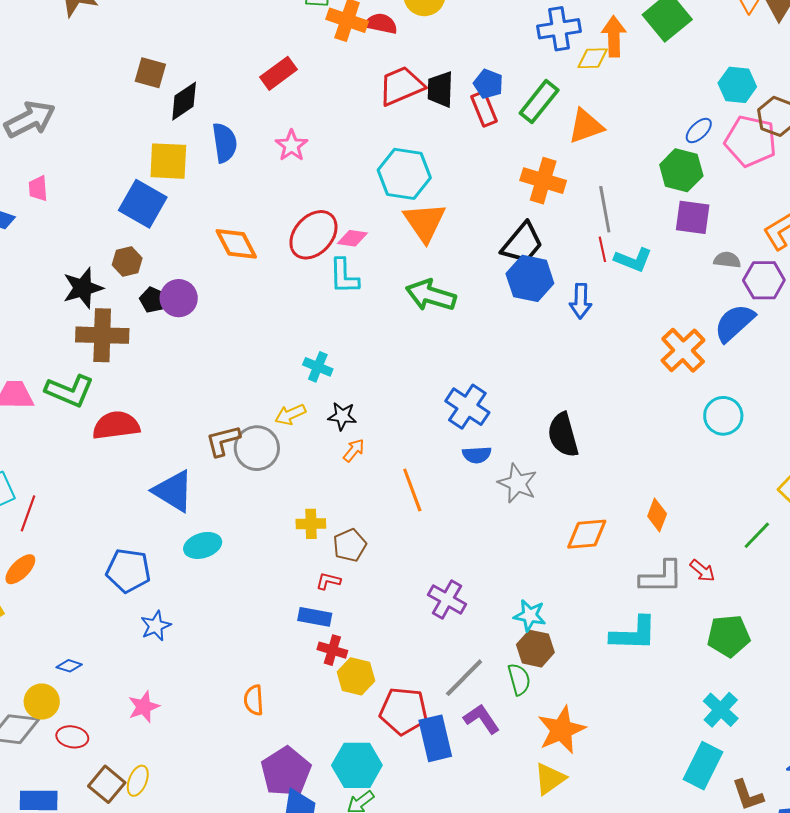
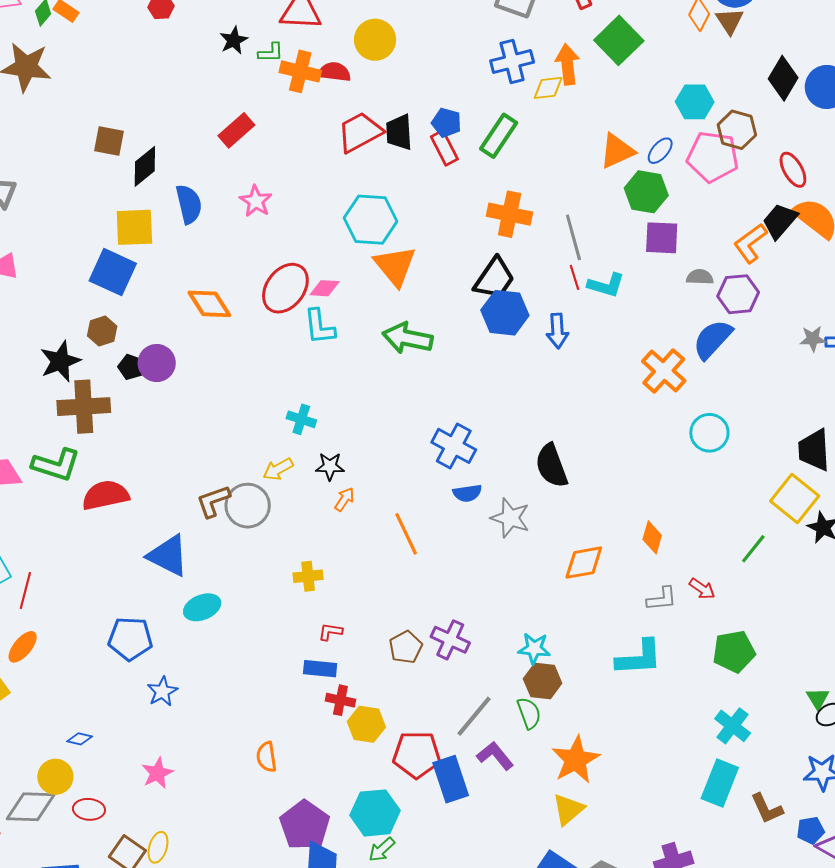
orange triangle: (586, 126) -> (617, 151), moved
brown pentagon: (350, 545) -> (406, 647), moved
gray L-shape: (661, 577) -> (662, 599), size x0.7

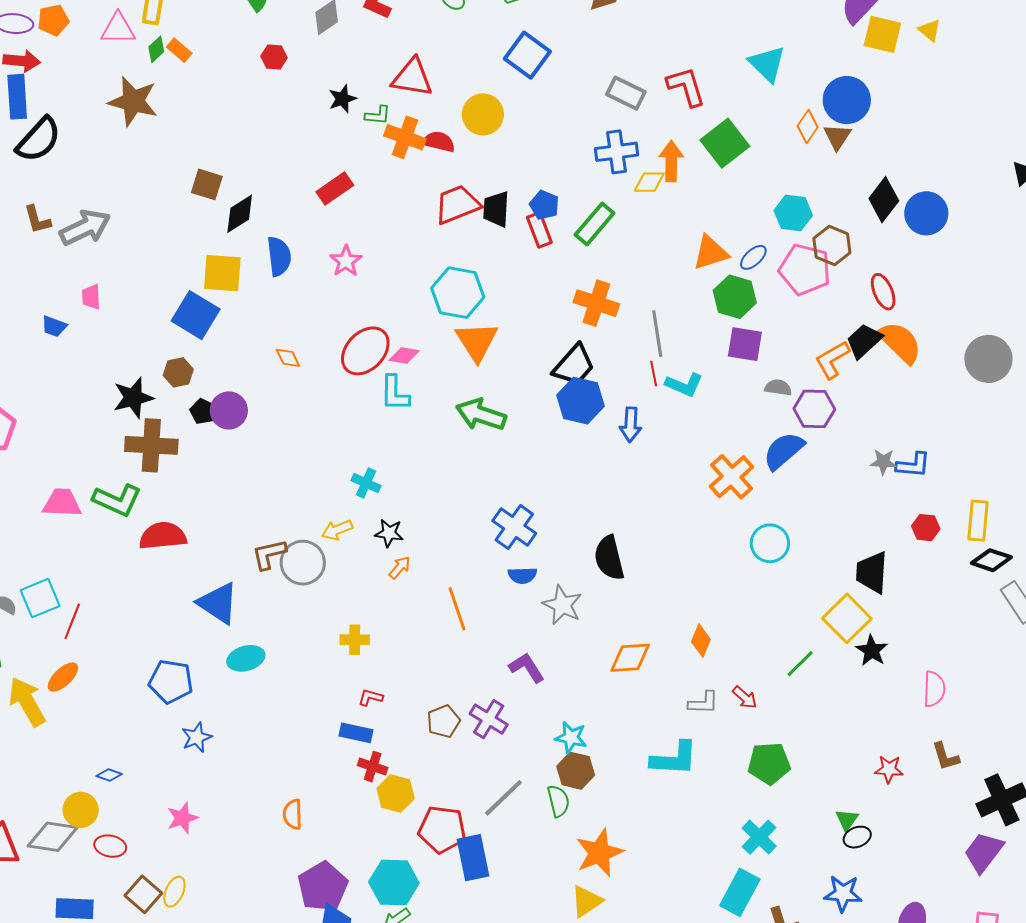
orange diamond: (209, 304) -> (288, 358), size x0.6
purple L-shape: (495, 756) -> (527, 668), moved

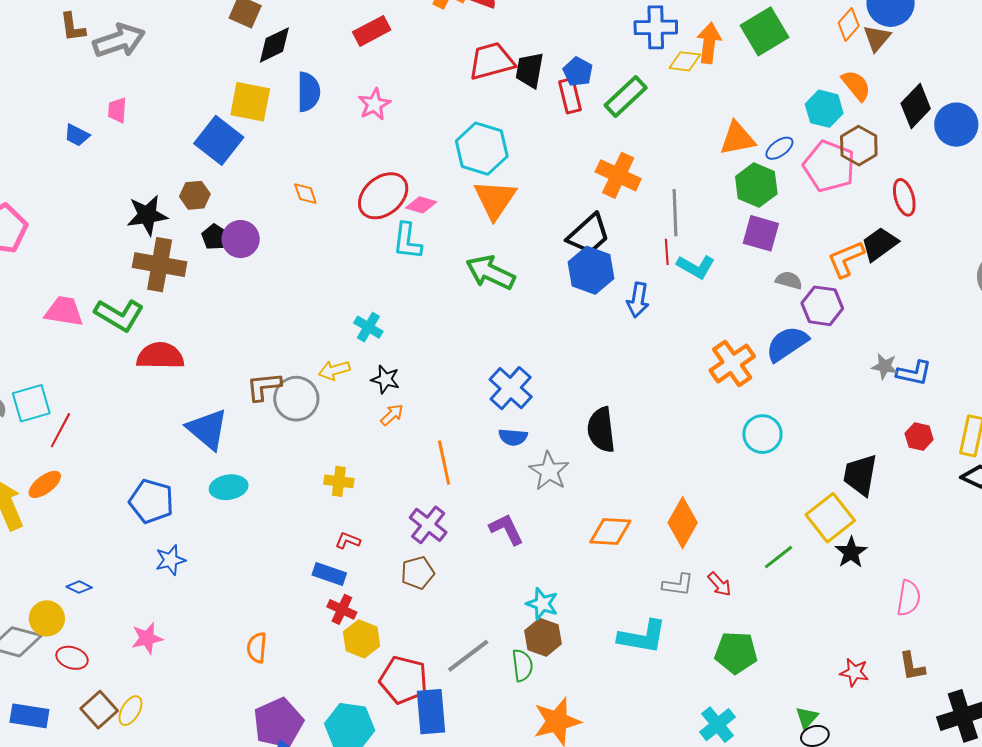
orange semicircle: (900, 342) -> (856, 85), moved, size x0.7
orange diamond: (701, 641) -> (683, 523), size x1.5
purple cross: (489, 719) -> (428, 525), moved

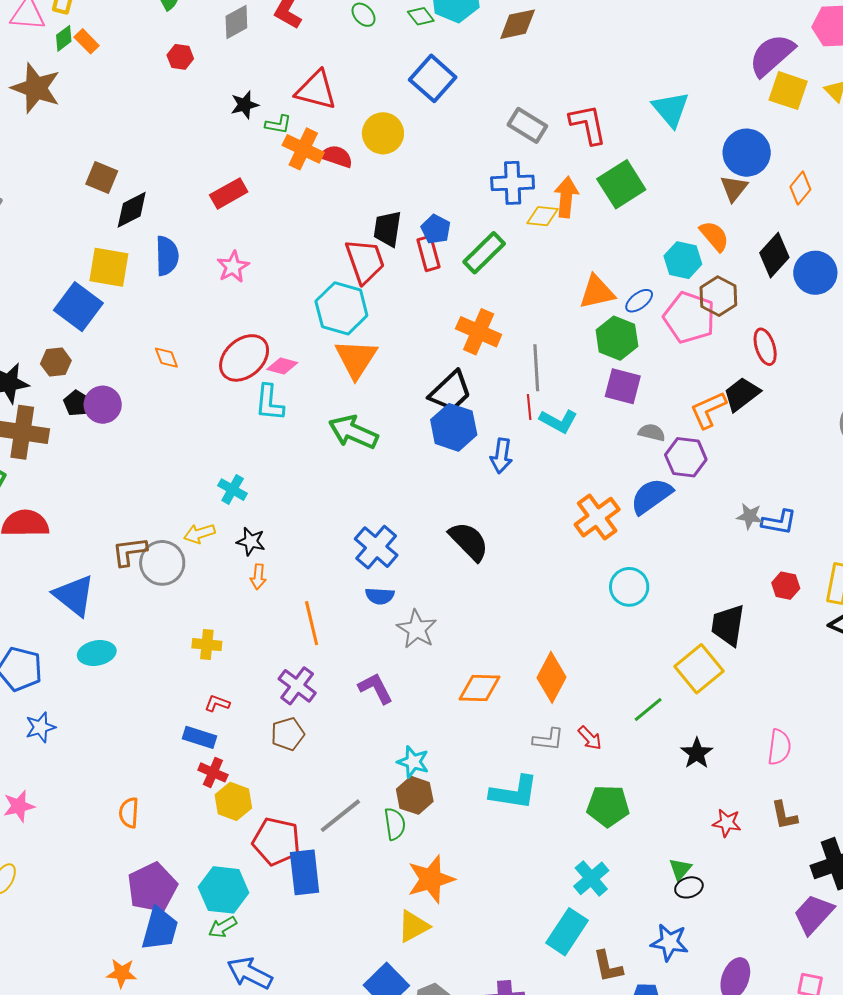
orange diamond: (849, 24) -> (800, 188), moved
red trapezoid: (491, 61) -> (365, 261), moved, turned 87
orange arrow: (392, 415) -> (258, 577), turned 140
black semicircle: (601, 430) -> (469, 541), moved, turned 144
black star: (851, 552) -> (697, 753), moved

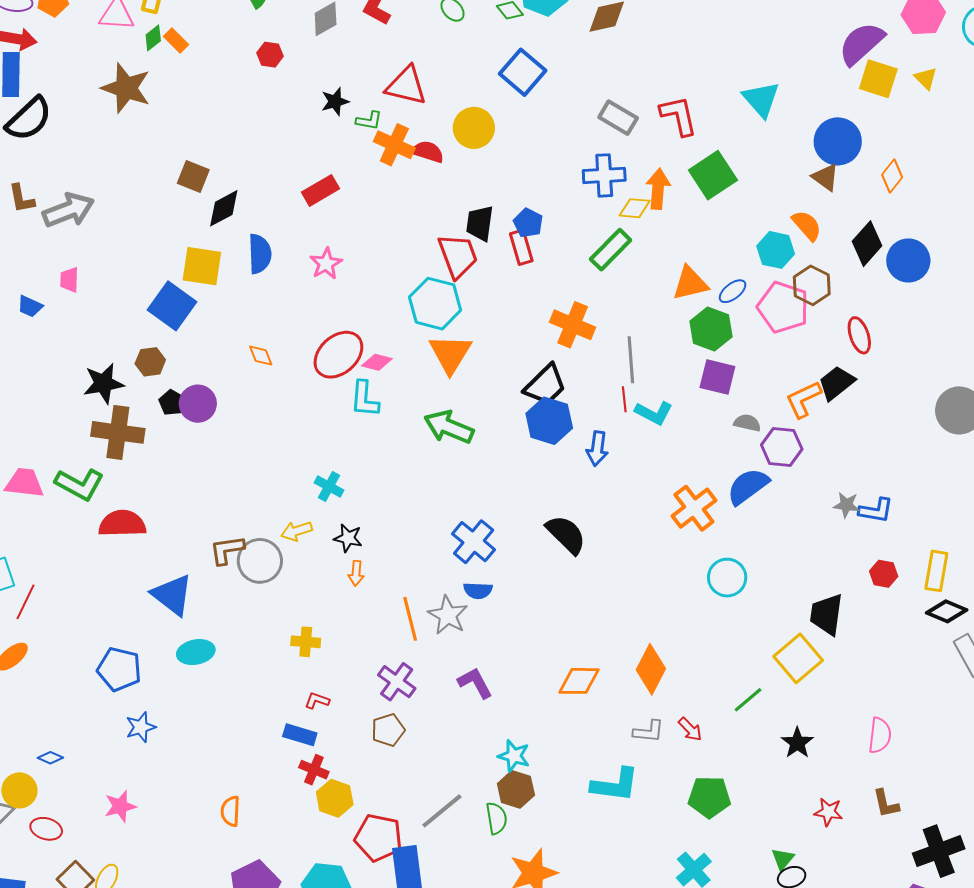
brown triangle: (734, 188) -> (825, 177), turned -32
green rectangle: (484, 253) -> (611, 250), moved
gray star: (417, 629) -> (448, 615), moved

